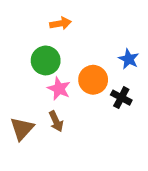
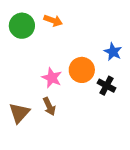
orange arrow: (60, 23) -> (53, 21), turned 30
green circle: (46, 60) -> (22, 26), moved

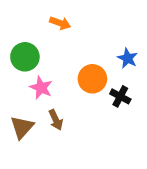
green circle: (22, 26) -> (25, 57), moved
pink star: (52, 78) -> (41, 88), moved

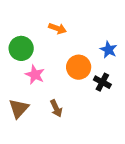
orange arrow: (60, 23) -> (57, 28), moved
brown arrow: (56, 120) -> (56, 108), moved

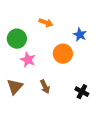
blue star: (109, 50) -> (80, 35), moved
black cross: (102, 82) -> (82, 92), moved

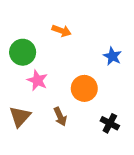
blue star: (80, 35) -> (112, 56), moved
orange circle: (63, 54) -> (84, 88), moved

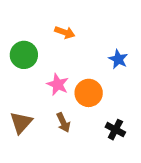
pink star: (37, 80) -> (58, 84), moved

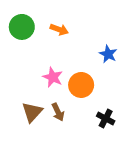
green circle: (24, 55) -> (22, 27), moved
brown triangle: (21, 123) -> (32, 112), moved

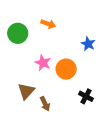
green circle: (22, 27) -> (18, 33), moved
brown arrow: (58, 112) -> (45, 104), moved

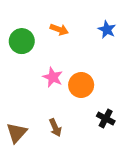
blue star: (88, 44) -> (107, 29), moved
brown triangle: (26, 91) -> (17, 133), moved

